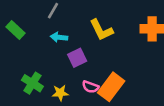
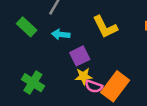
green rectangle: (16, 30) -> (27, 27), moved
yellow star: (60, 93) -> (84, 76), moved

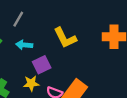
yellow star: (84, 76) -> (31, 83), moved

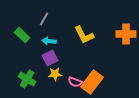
purple square: (42, 65) -> (50, 58), moved

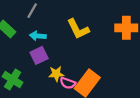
yellow star: (55, 74) -> (56, 74), moved

